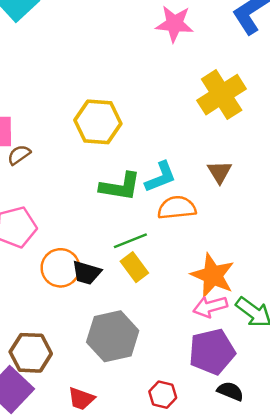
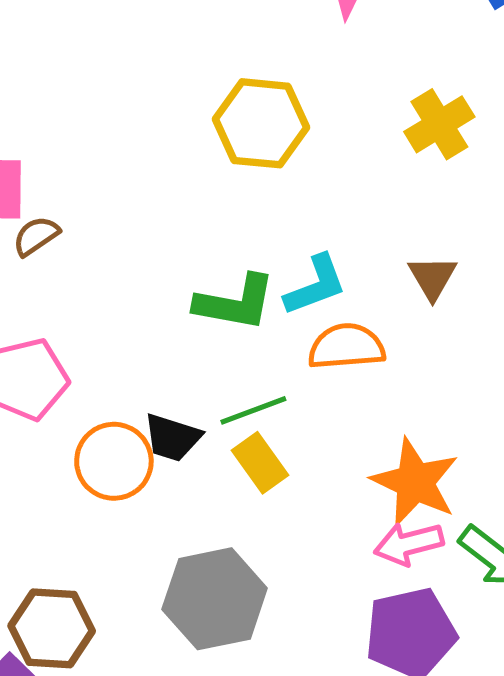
yellow cross: (222, 95) -> (439, 124), size x0.7
yellow hexagon: (98, 122) -> (261, 123), moved
black trapezoid: (87, 273) -> (172, 438), moved

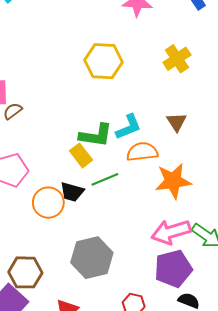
yellow rectangle: (260, 463) -> (81, 155), moved
orange star: (415, 482) -> (173, 181), moved, turned -30
pink arrow: (409, 544) -> (171, 232), size x1.4

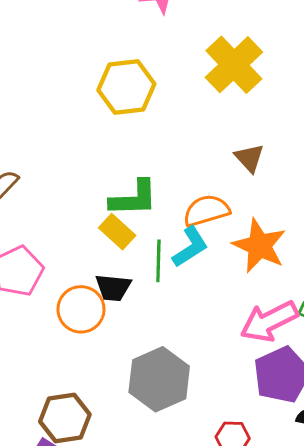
yellow cross: (177, 59) -> (234, 65), size x1.4
cyan L-shape: (129, 127) -> (190, 247), moved
green line: (105, 179) -> (158, 261), turned -56
orange star: (173, 181) -> (259, 246), turned -30

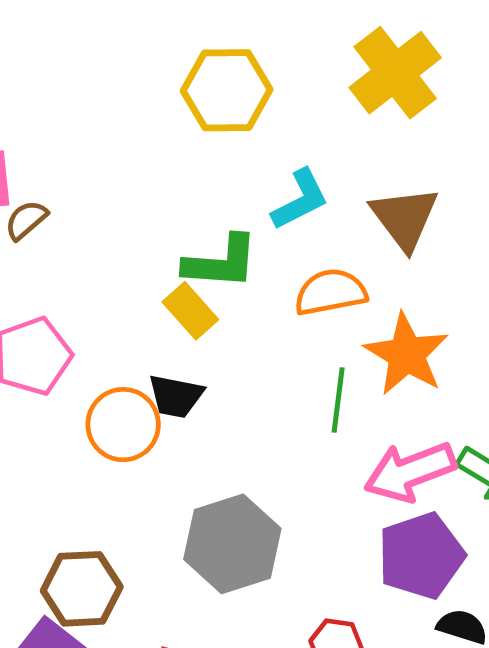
brown triangle: (249, 158) -> (405, 218), size x1.5
cyan L-shape: (190, 247) -> (300, 200), moved
green line: (158, 261) -> (338, 400), moved

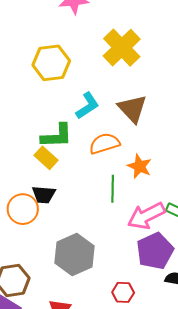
orange star: (407, 354) -> (139, 166), size x0.7

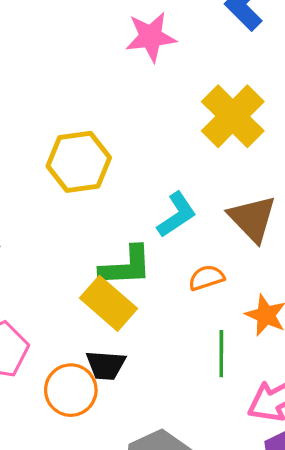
yellow hexagon: (51, 63) -> (79, 162), moved
orange semicircle: (104, 143) -> (206, 278), size x0.7
yellow rectangle: (46, 158) -> (109, 303), size x1.4

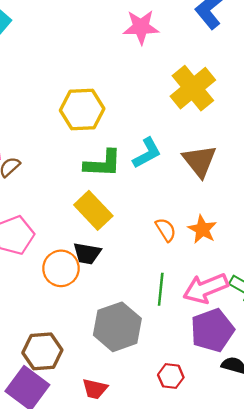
green L-shape: (126, 266) -> (103, 164), moved
orange semicircle: (206, 278) -> (166, 230), moved, turned 70
green line: (221, 354) -> (161, 289), moved

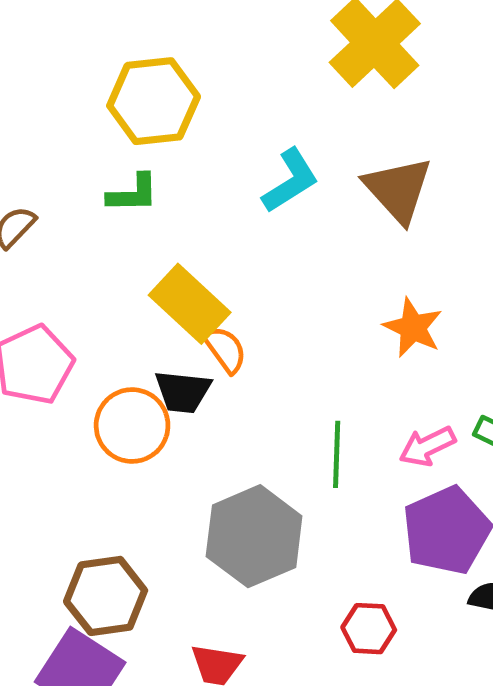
green L-shape: (103, 164) -> (133, 193), moved, size x0.7
orange semicircle: (166, 230) -> (225, 349), moved
pink arrow: (206, 288) -> (427, 446), size x0.6

